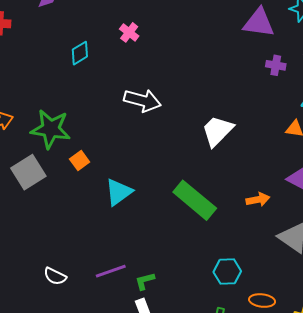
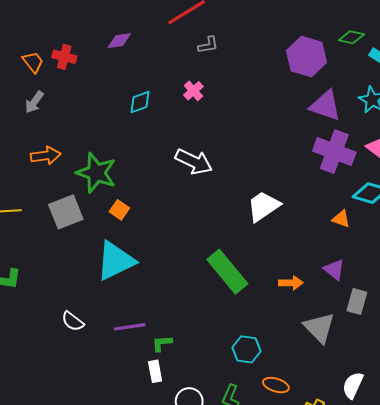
purple cross: (276, 65) -> (334, 152), size x2.0
orange square: (80, 160) -> (119, 210), turned -30
cyan triangle: (119, 192) -> (115, 261), moved, size x1.4

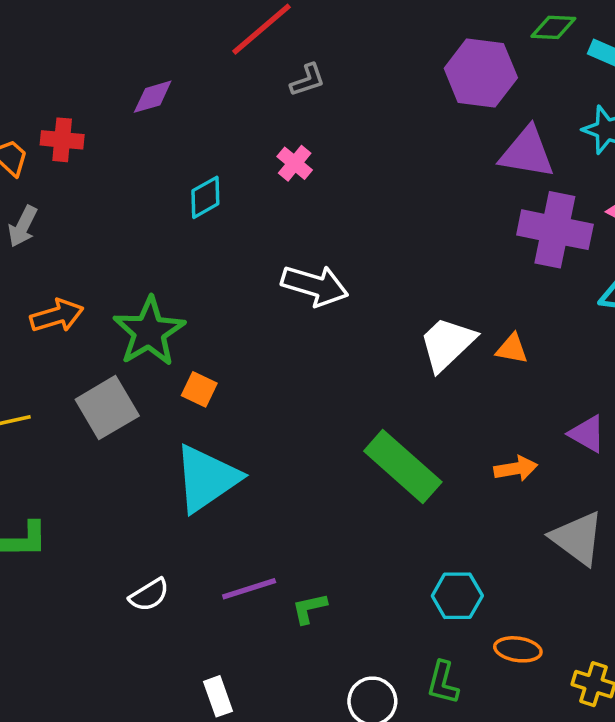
green star: (96, 173) -> (149, 332), turned 30
orange triangle: (341, 219) -> (512, 349), moved
white semicircle: (73, 321) -> (149, 595), turned -60
white rectangle: (155, 371) -> (218, 696), moved

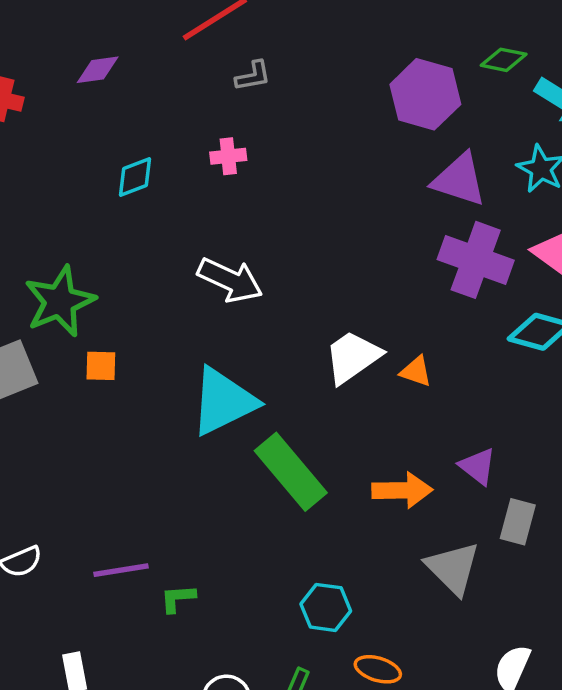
pink cross: (295, 163) -> (228, 156), turned 36
orange square: (199, 389) -> (101, 366), turned -32
orange arrow: (516, 469) -> (402, 490), size x1.4
cyan triangle: (206, 479) -> (223, 401), moved

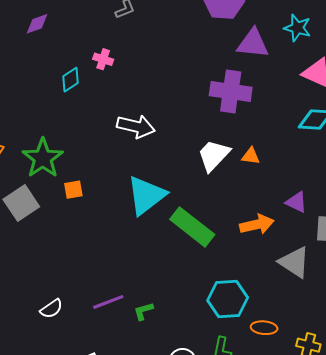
pink cross: (228, 156) -> (103, 59), moved, turned 36
purple cross: (476, 260) -> (231, 91), moved
cyan hexagon: (326, 607) -> (228, 299), size x1.4

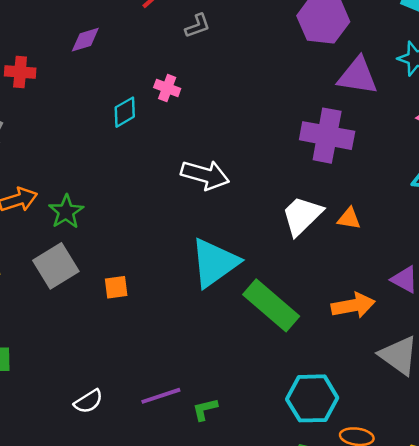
green star: (43, 158) -> (66, 212), moved, size x0.7
orange square: (73, 190) -> (116, 287), moved

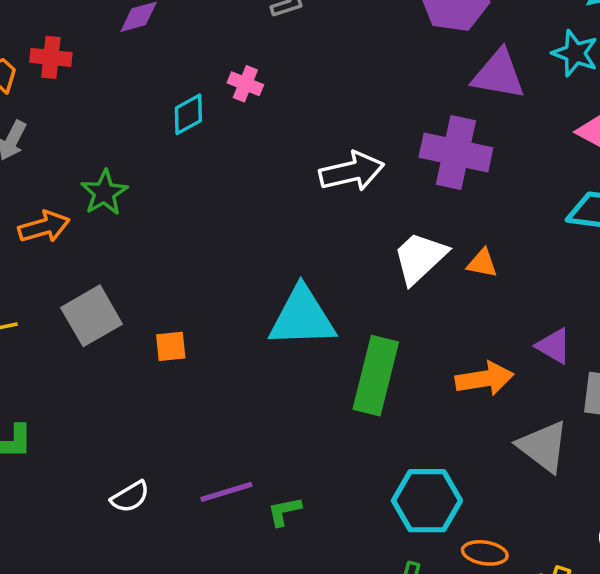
white arrow: (205, 175) -> (352, 172), moved, turned -30
green star: (66, 212) -> (104, 193), moved
cyan triangle: (214, 263) -> (302, 317), turned 32
green rectangle: (271, 305) -> (376, 376), turned 62

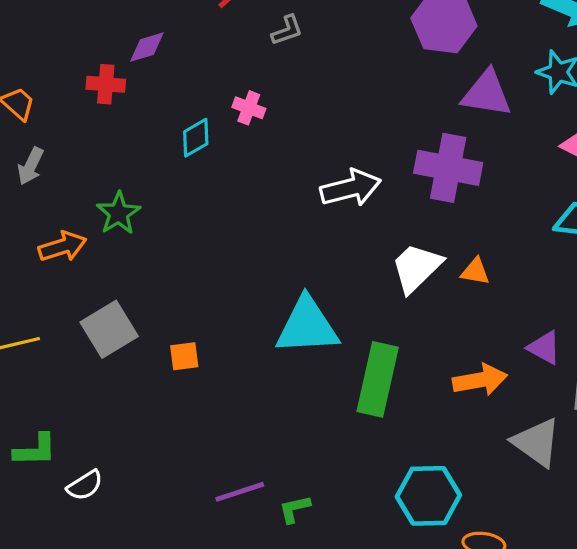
red cross: (51, 57) -> (106, 84), moved
white semicircle: (130, 497) -> (85, 485), moved

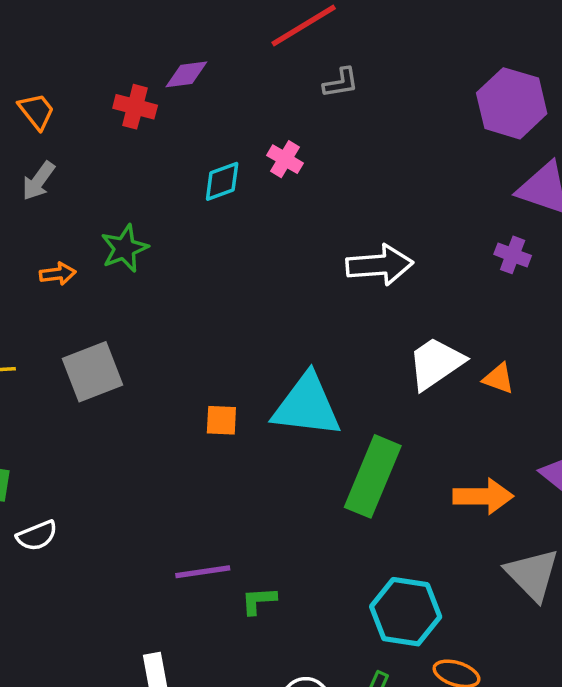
purple cross: (448, 168) -> (513, 255), moved, size x0.5
orange arrow: (62, 247) -> (58, 274), size x0.7
orange square: (184, 356) -> (221, 420), moved

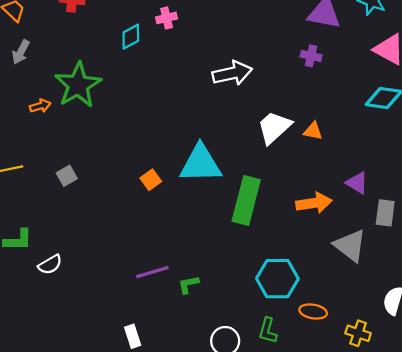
pink cross: (285, 159) -> (167, 18), turned -36
green star: (124, 248) -> (78, 85), size x1.6
gray square: (93, 372) -> (67, 176), moved, size x0.6
orange square: (221, 420) -> (151, 180), turned -30

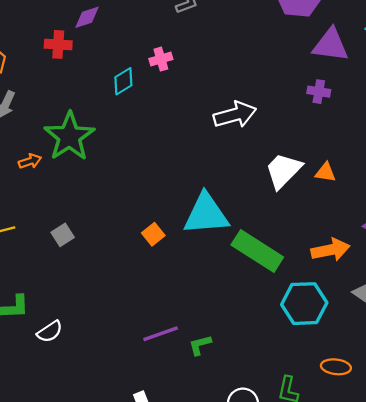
green rectangle: (246, 200) -> (257, 251), turned -69
cyan hexagon: (277, 279) -> (304, 304), moved

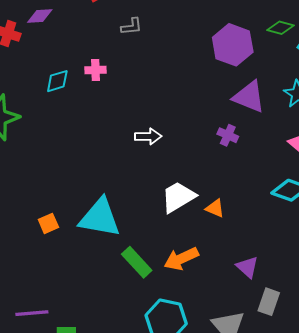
white arrow: (235, 115) -> (148, 136), size x0.7
orange arrow: (331, 250) -> (181, 259), moved, turned 152
green rectangle: (257, 251) -> (137, 262), size x0.7

